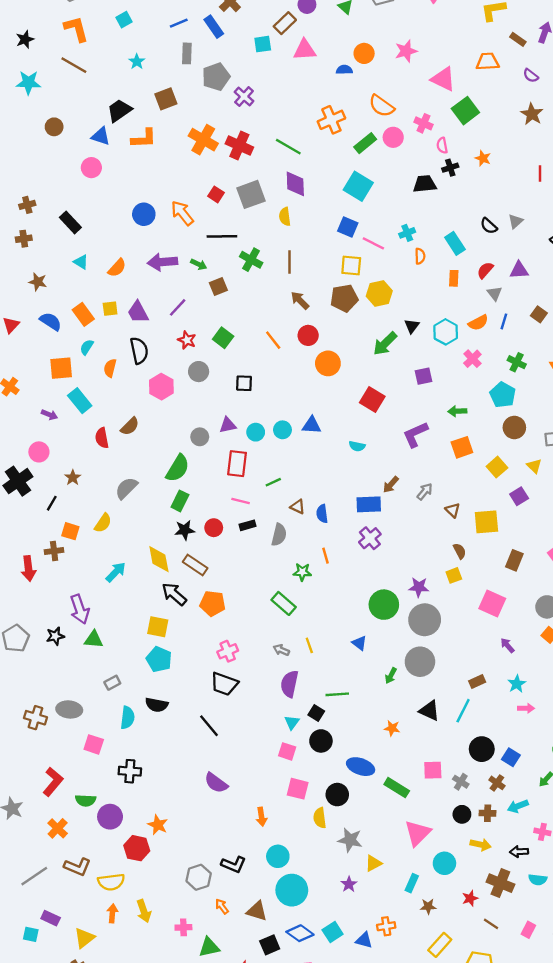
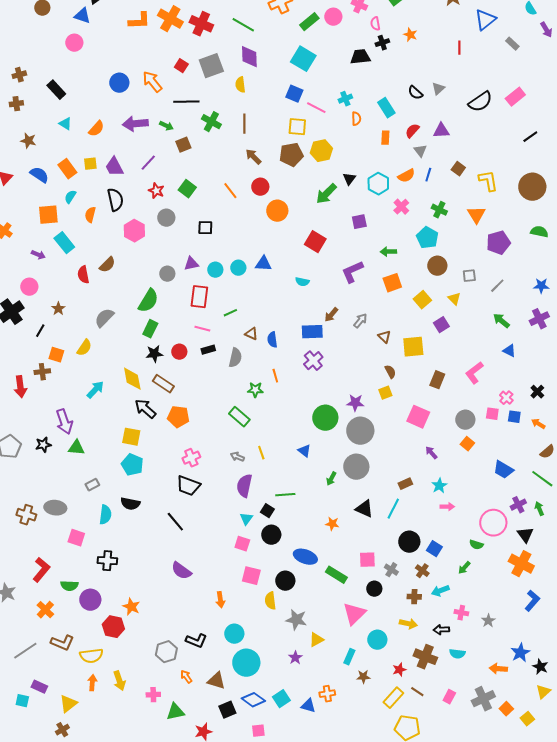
orange L-shape: (144, 138) -> (139, 21), moved
black circle: (462, 814) -> (374, 589), moved
yellow rectangle: (440, 945) -> (393, 698), moved

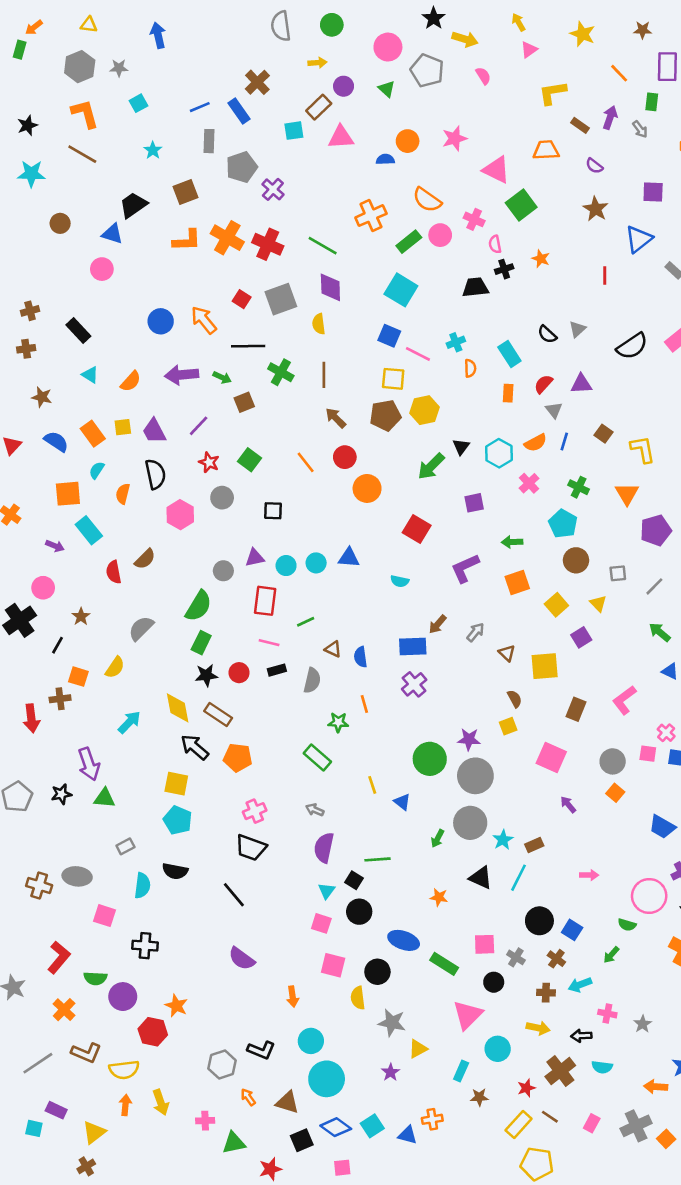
yellow line: (261, 453) -> (372, 785), moved
cyan star: (439, 486) -> (503, 840), moved
brown cross: (425, 657) -> (560, 1071), turned 30

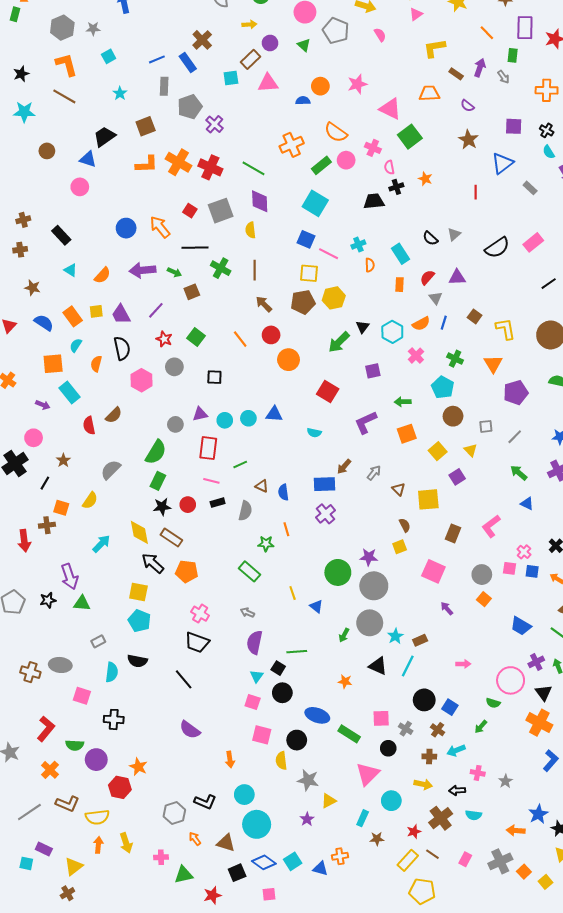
pink cross: (255, 811) -> (200, 614), turned -36

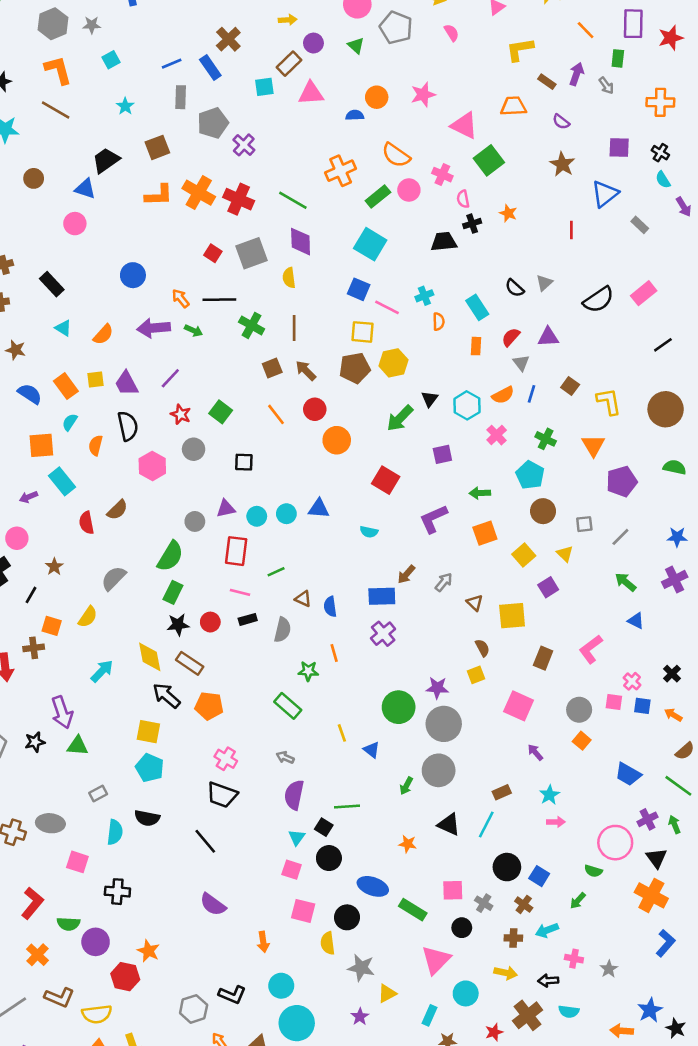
orange arrow: (160, 227) -> (181, 298), moved, size x0.7
brown square: (192, 292) -> (272, 368), moved
purple arrow: (43, 405) -> (28, 497), turned 136
cyan star: (395, 636) -> (549, 795), moved

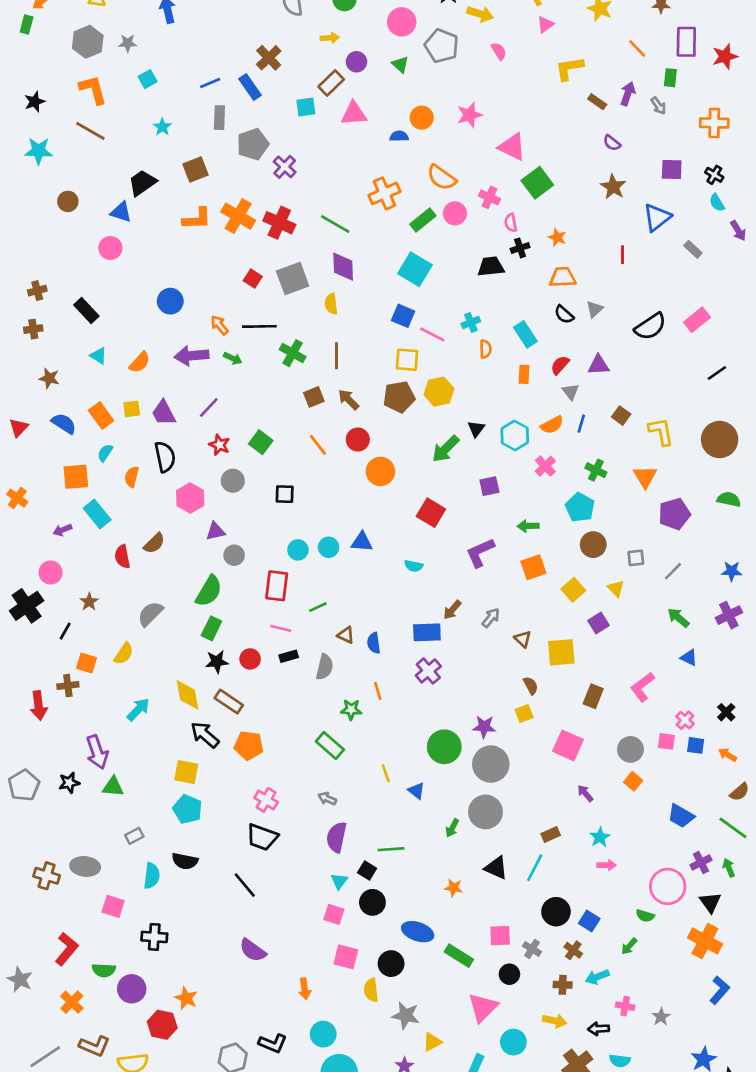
orange trapezoid: (513, 106) -> (563, 277), moved
purple triangle: (226, 509) -> (215, 531), moved

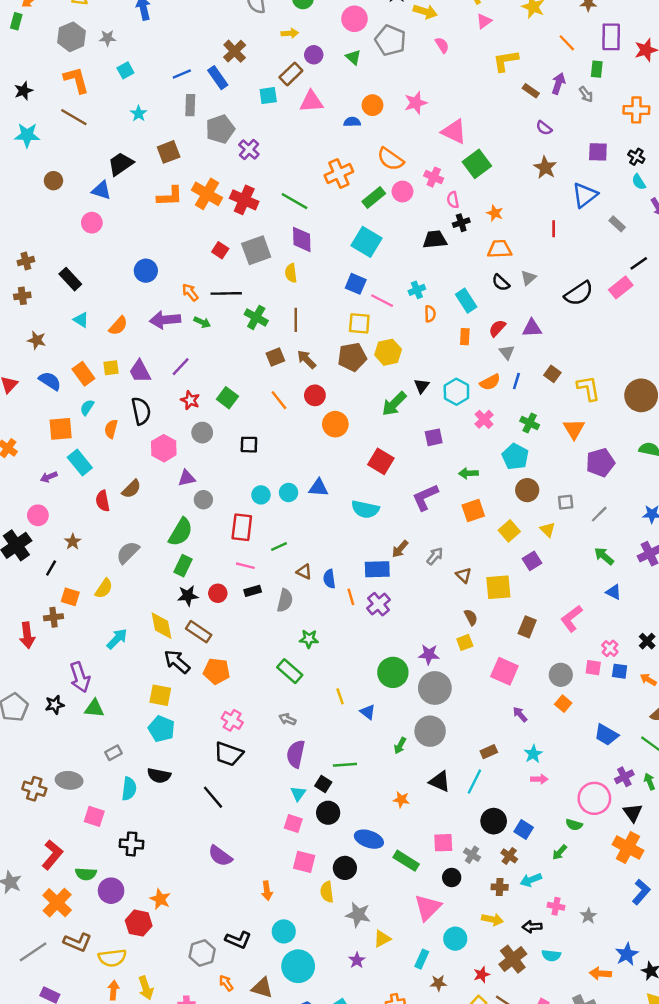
black line: (717, 373) -> (639, 263), moved
cyan semicircle: (414, 566) -> (365, 509), size x1.6
orange line: (378, 691) -> (351, 597), moved
orange cross: (72, 1002) -> (57, 903), size x1.4

